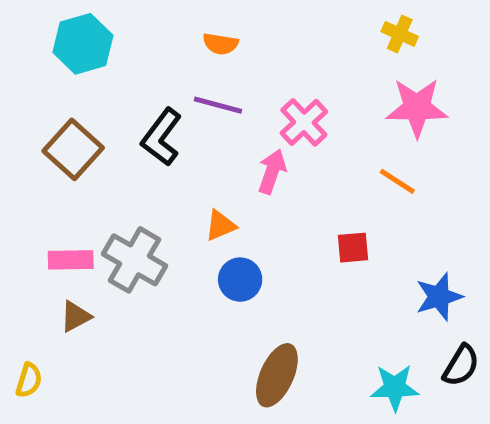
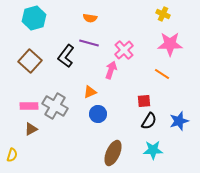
black semicircle: (461, 365) -> (149, 121), moved
cyan star: (395, 388) -> (153, 150), moved

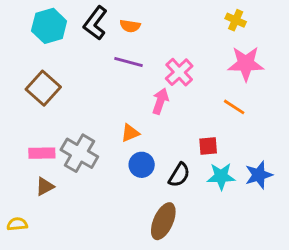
black L-shape: (66, 56) -> (95, 23), moved
black semicircle: (149, 121) -> (179, 175), moved
cyan star: (153, 150) -> (221, 176), moved
yellow semicircle: (12, 155) -> (17, 224), turned -112

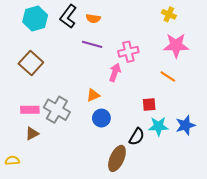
pink cross: (179, 72) -> (128, 52), turned 30
black semicircle: (179, 175) -> (137, 137), moved

